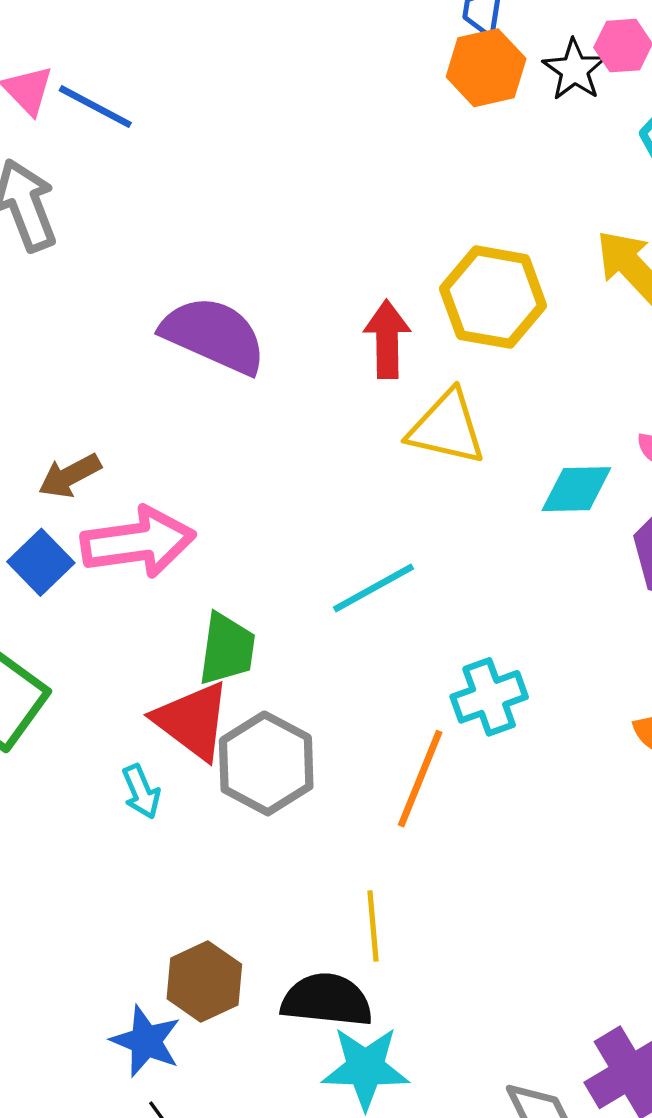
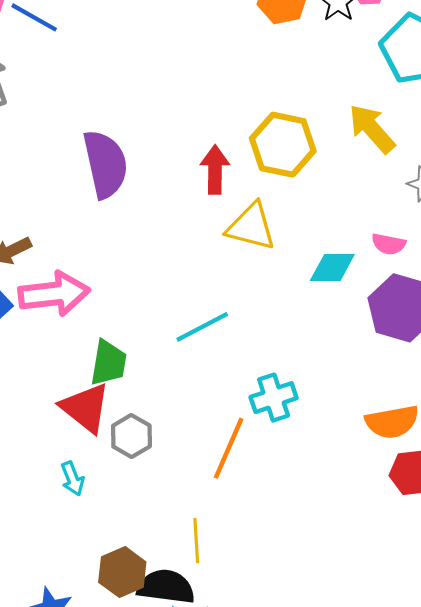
purple semicircle: (214, 335) -> (105, 164), turned 52
gray hexagon: (266, 763) -> (131, 436), size x0.7
cyan arrow: (141, 792) -> (73, 479), moved
brown hexagon: (204, 981) -> (122, 572), moved

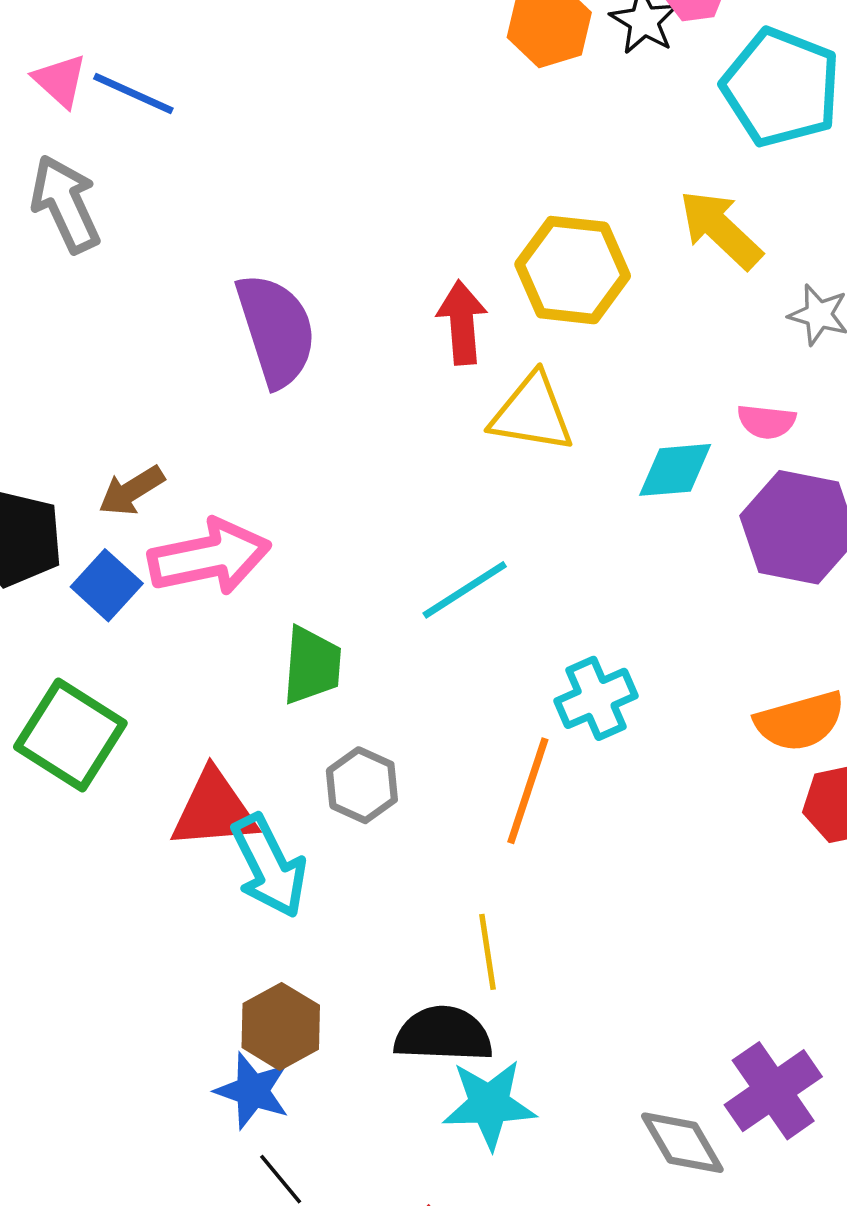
red triangle: (85, 408) -> (214, 810), moved, turned -38
cyan arrow: (73, 479) -> (269, 866), size x1.8
brown hexagon: (122, 572) -> (281, 1026), moved

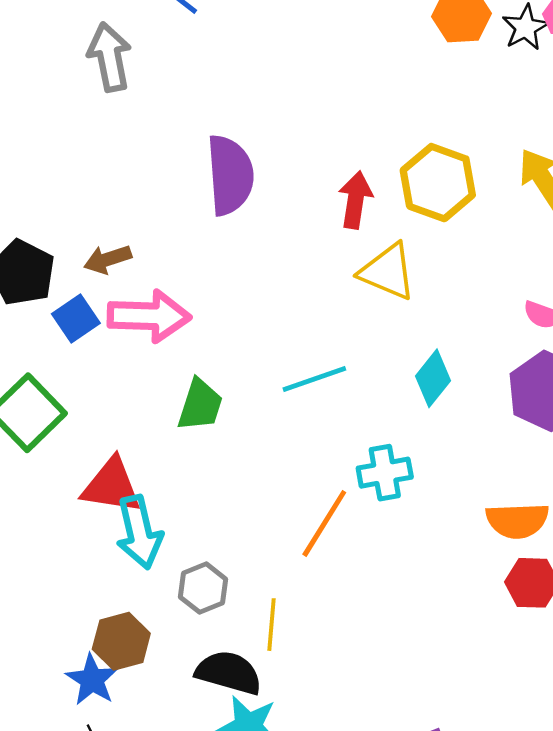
cyan diamond: (675, 470) -> (433, 378), moved, turned -60
gray hexagon: (362, 785) -> (203, 588), moved

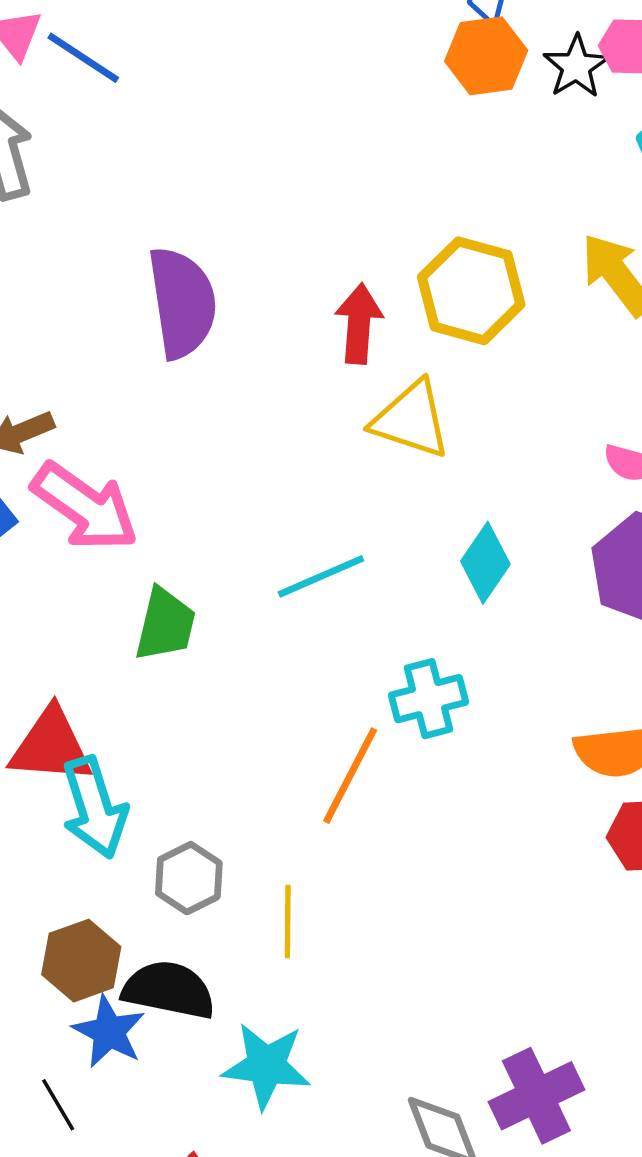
pink arrow: (149, 316) -> (85, 507), turned 38
black semicircle: (229, 673) -> (169, 990), moved
blue star: (92, 680) -> (109, 1032), moved

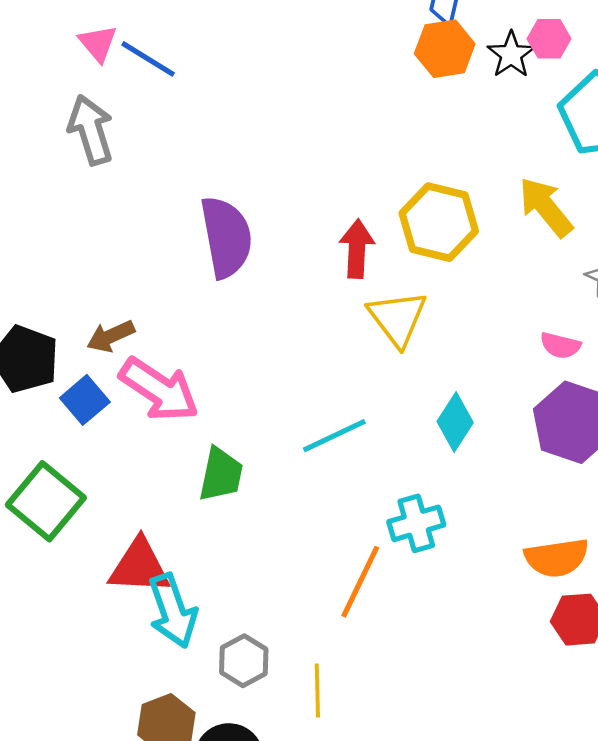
yellow triangle: (411, 420) -> (397, 318), turned 36

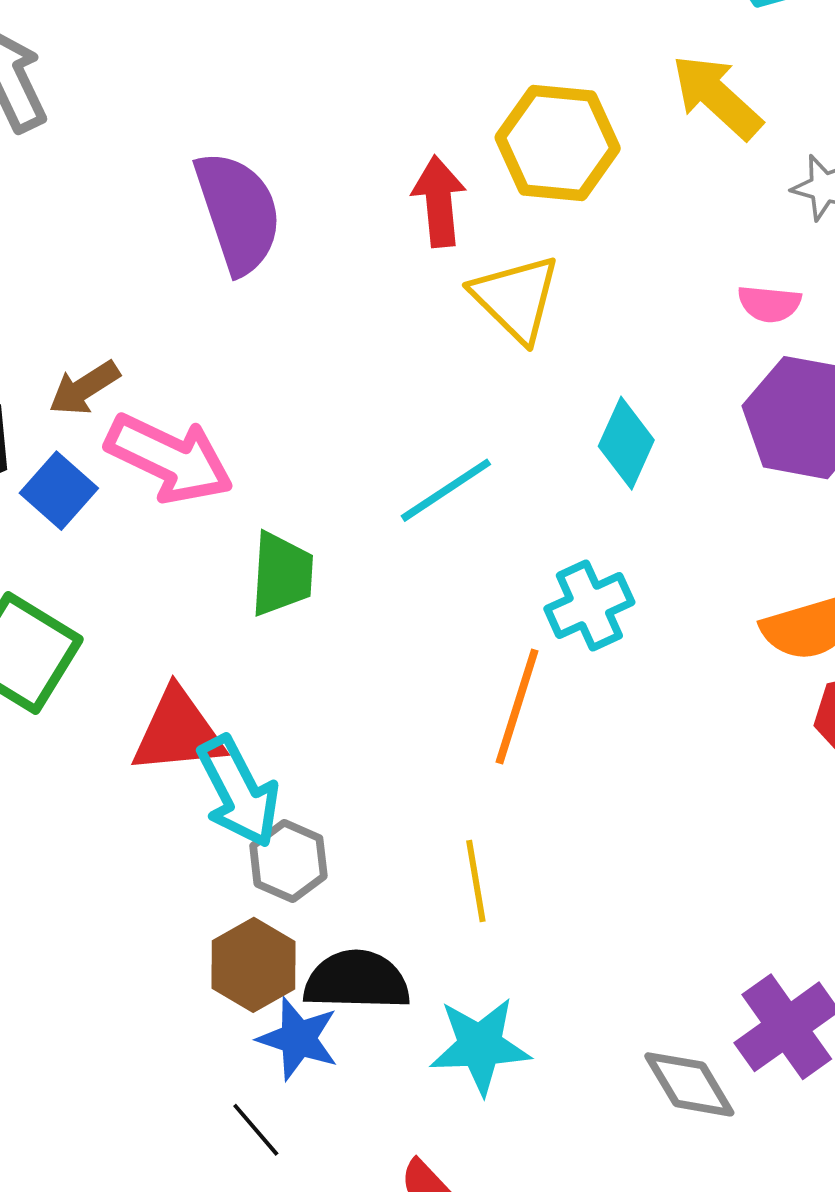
gray hexagon: (244, 661) -> (288, 861), moved

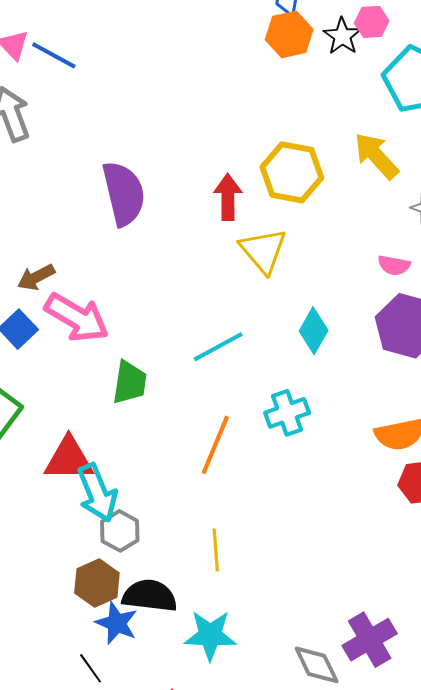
orange line: (517, 706) -> (215, 445), moved

